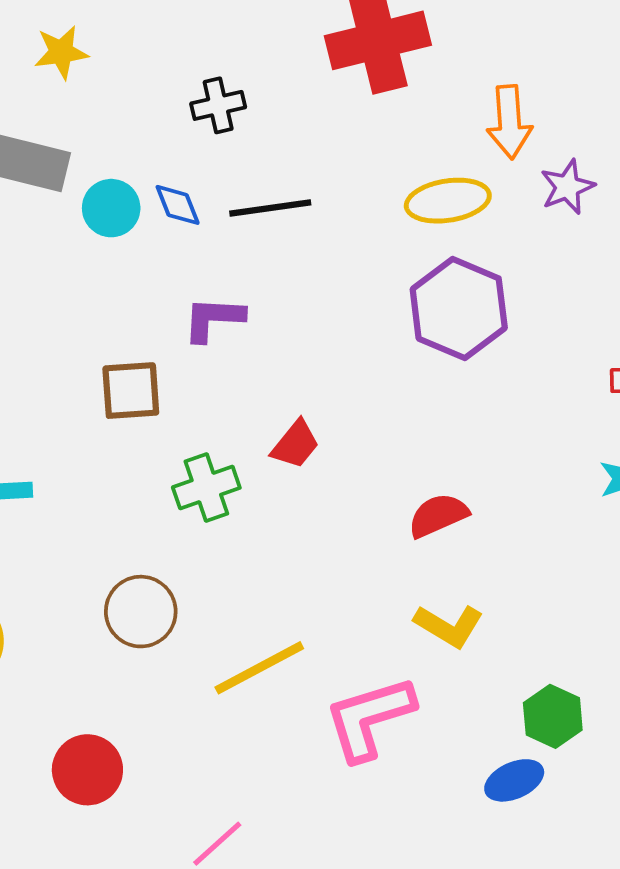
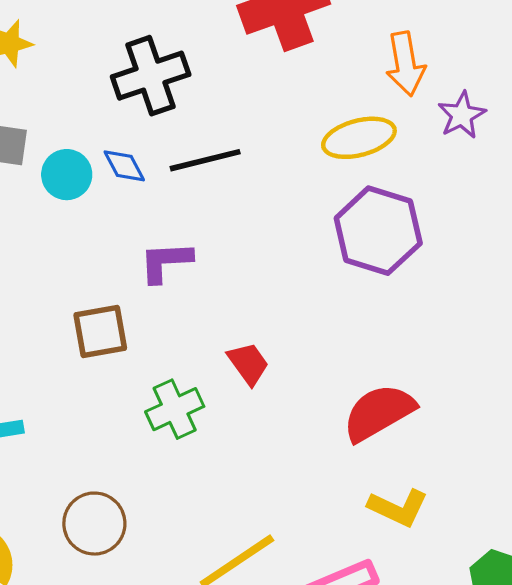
black cross: (218, 105) -> (151, 76), size x1.6
red trapezoid: (295, 444) -> (248, 364), turned -69
red semicircle: (438, 515) -> (379, 413), size x1.4
brown circle: (141, 612) -> (94, 524), moved

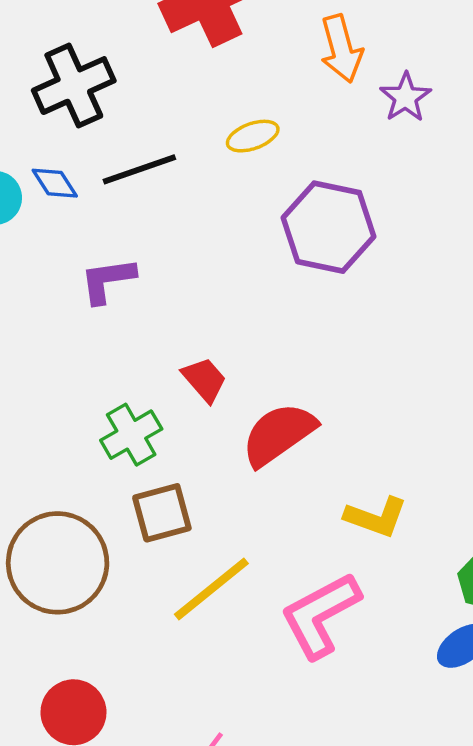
yellow ellipse: (359, 138) -> (253, 136), moved, size x0.7
brown square: (100, 332) -> (162, 513), moved
red semicircle: (379, 413) -> (279, 434), moved
brown circle: (94, 524) -> (58, 563), size x1.5

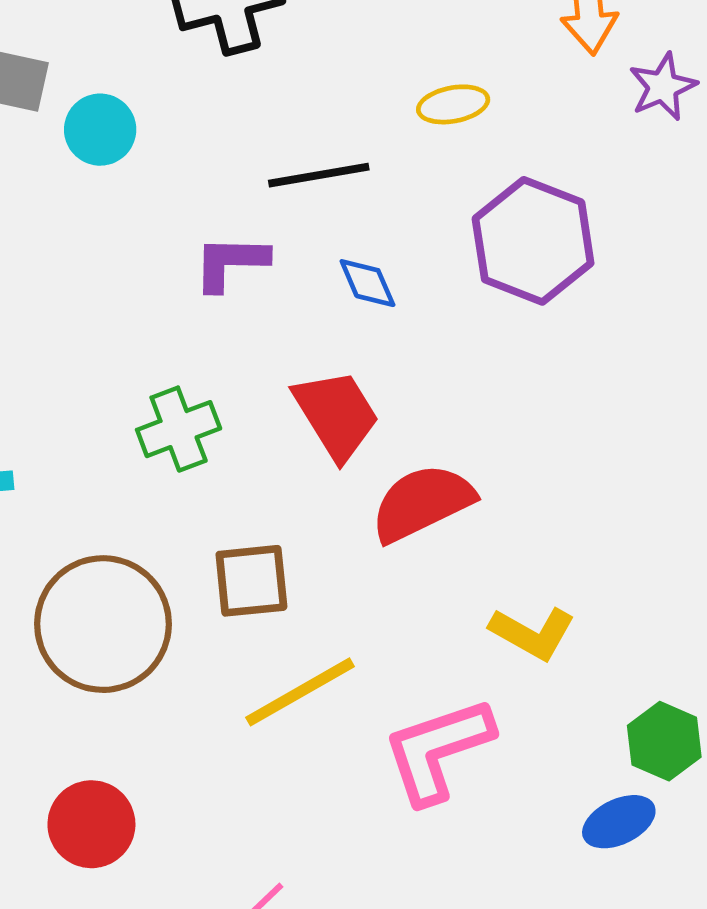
black line: (139, 169) -> (319, 175), moved
blue diamond: (55, 183) -> (367, 283), moved
red trapezoid: (204, 380) -> (336, 415), size x1.5
green cross: (131, 435) -> (179, 429), moved

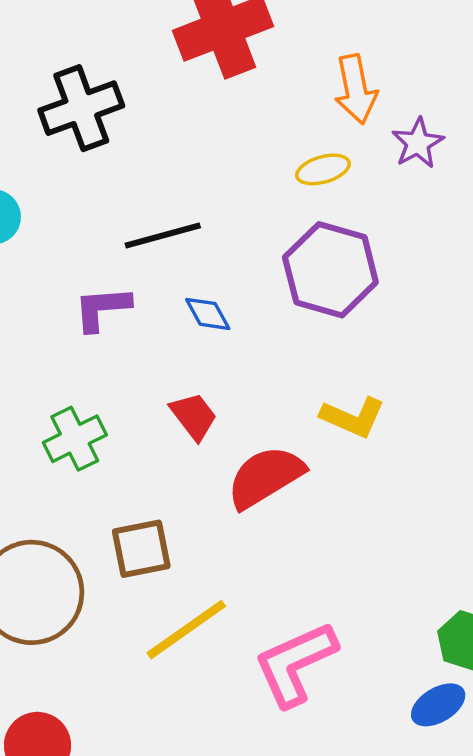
yellow ellipse: (453, 104) -> (323, 169), moved
red trapezoid: (336, 415) -> (194, 416), size x0.7
yellow L-shape: (532, 633) -> (353, 417), moved

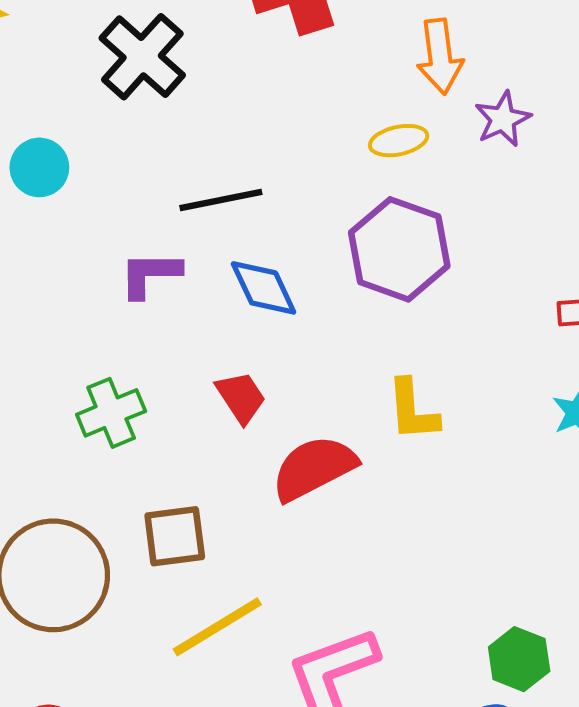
black cross: (81, 108) -> (142, 57), turned -32
blue diamond: (208, 314) -> (264, 288), size x1.4
yellow L-shape: (353, 417) -> (413, 410), turned 58

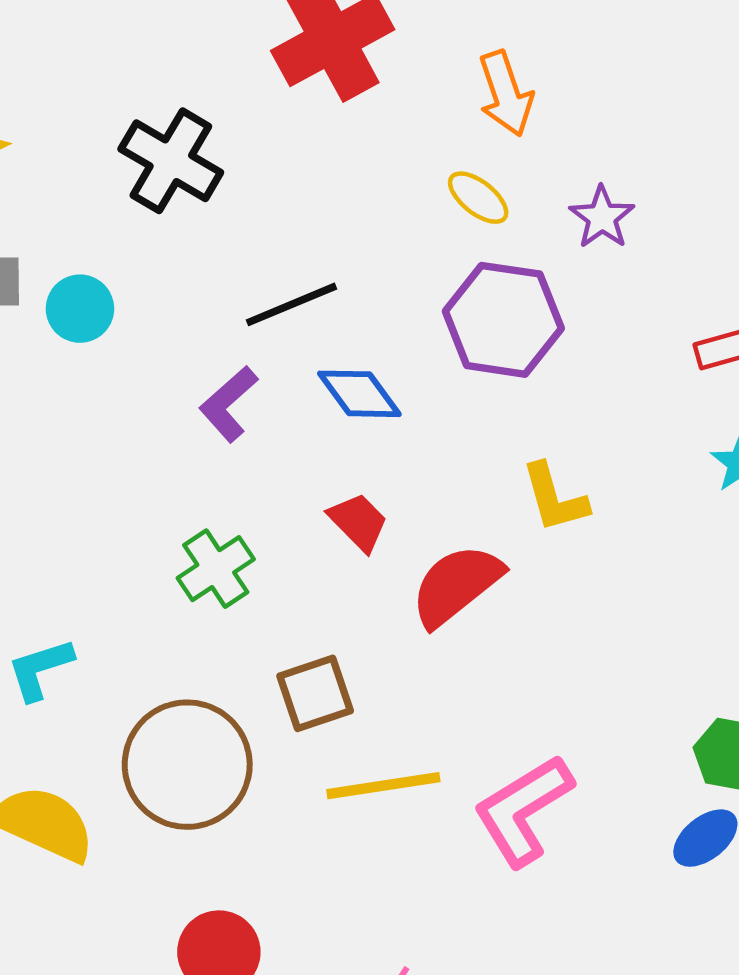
purple star: (503, 119) -> (602, 217), moved
yellow ellipse: (399, 141) -> (478, 198), turned 62
purple L-shape: (150, 274) -> (229, 404), turned -30
yellow line: (217, 627) -> (383, 786), turned 34

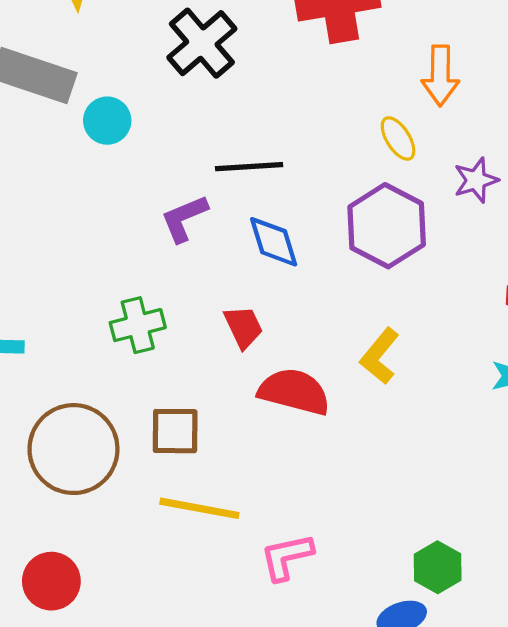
yellow L-shape: (555, 498) -> (380, 356), turned 36
red semicircle: (456, 585) -> (294, 392), turned 34
pink L-shape: (523, 810) -> (287, 557), size x0.7

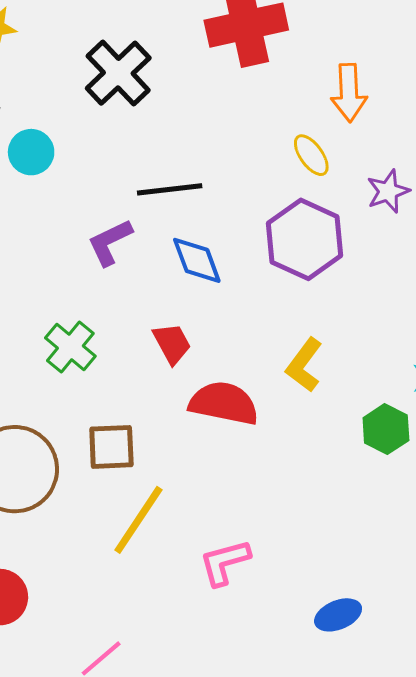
green cross: (138, 325) -> (70, 347), turned -33
yellow line: (199, 508) -> (138, 520), turned -64
green hexagon: (438, 567) -> (386, 429), moved

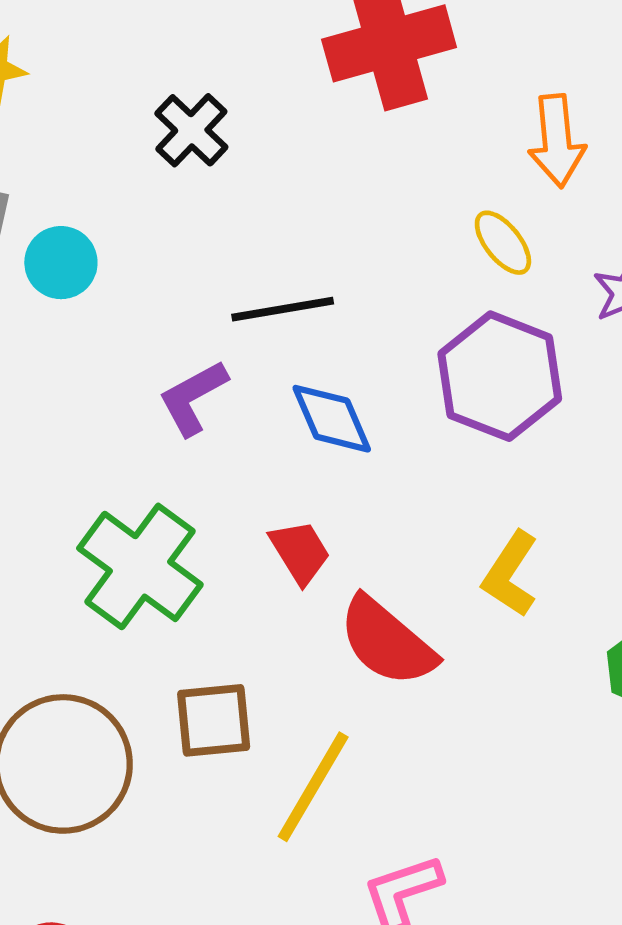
black cross: (118, 73) -> (191, 130), size x0.7
green cross: (70, 347) -> (140, 566), size x1.5
red semicircle: (224, 403) -> (387, 642), turned -148
yellow line: (138, 520) -> (313, 787), moved

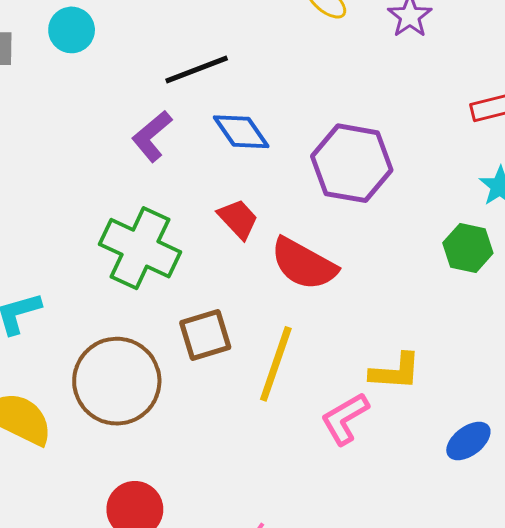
cyan circle: (61, 263) -> (72, 30), moved
purple hexagon: (500, 376) -> (352, 163), moved
yellow L-shape: (510, 574) -> (395, 372), moved, turned -108

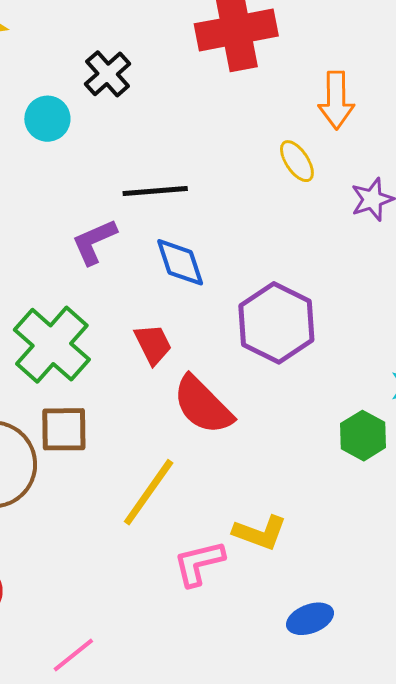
brown square: (205, 335) -> (64, 429), moved

